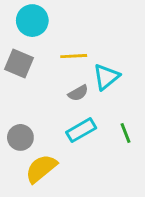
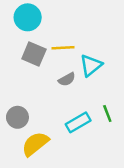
gray square: (19, 63) -> (34, 54), moved
cyan rectangle: (81, 130) -> (78, 122), moved

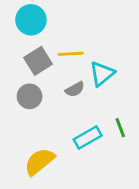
gray square: (34, 54) -> (38, 61), turned 35
gray circle: (17, 117) -> (30, 96), moved

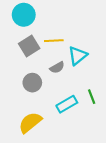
gray circle: (30, 96) -> (32, 83), moved

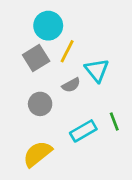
cyan circle: (24, 15) -> (48, 26), moved
yellow line: (54, 41) -> (67, 51), turned -60
cyan triangle: (78, 56) -> (97, 70), turned -30

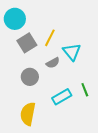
cyan circle: (48, 26) -> (15, 19), moved
yellow semicircle: (37, 154) -> (28, 114), turned -40

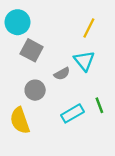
yellow line: (50, 38) -> (89, 28), moved
gray square: (27, 43) -> (32, 50), turned -30
yellow semicircle: (28, 114) -> (20, 120), moved, turned -30

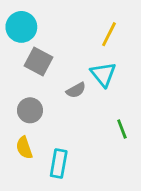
gray circle: (35, 90) -> (30, 110), moved
cyan rectangle: (72, 113) -> (59, 163), moved, turned -50
yellow semicircle: (20, 120) -> (24, 148), size x0.7

